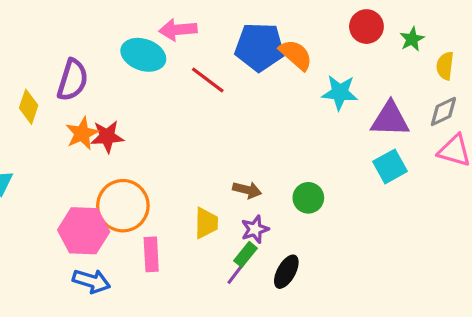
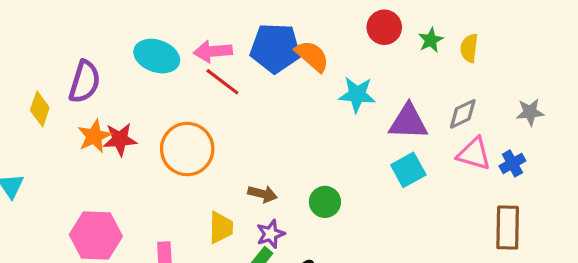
pink arrow: (178, 30) -> (213, 51), moved
yellow semicircle: (445, 66) -> (469, 48), moved
orange circle: (123, 206) -> (187, 149), moved

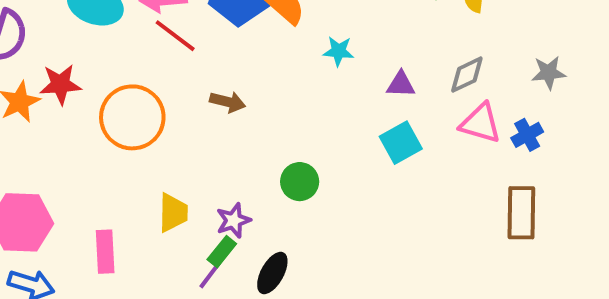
cyan star: (357, 95) -> (339, 51), size x0.7
purple triangle: (408, 122) -> (401, 84), size x0.6
red star: (120, 139) -> (60, 84), moved
brown arrow: (262, 194) -> (228, 102), moved

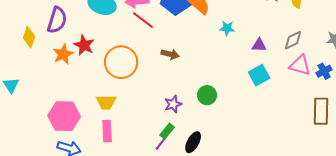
red star: (60, 84) -> (84, 45), turned 30
yellow trapezoid: (173, 213) -> (106, 102), moved, turned 90
purple star: (233, 220) -> (173, 104), moved

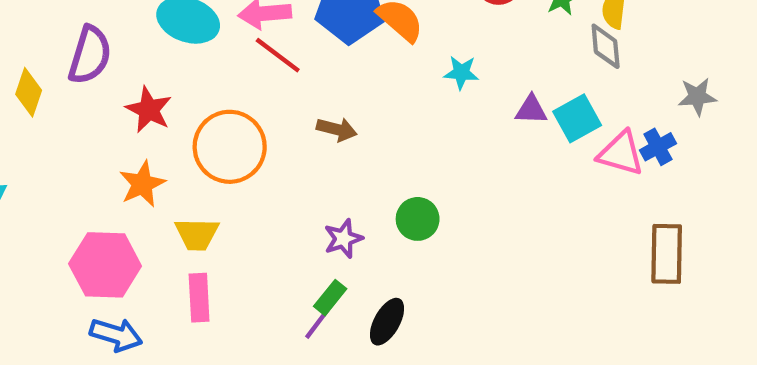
gray diamond: (293, 40) -> (606, 46), moved, turned -70
orange star: (63, 54) -> (142, 184), moved
blue cross: (324, 71) -> (658, 147), moved
cyan square: (259, 75) -> (577, 118), moved

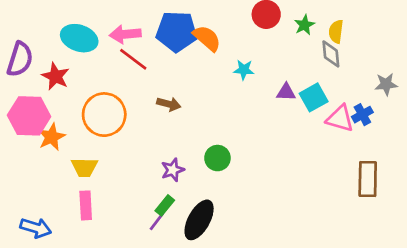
red star: (149, 110) -> (55, 76), moved
pink hexagon: (105, 265) -> (29, 116), moved
black ellipse: (387, 322) -> (199, 220), size x1.4

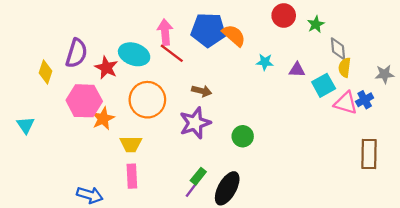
yellow semicircle: (336, 32) -> (345, 68), moved
pink arrow: (125, 34) -> (165, 32), turned 90
cyan ellipse: (79, 38) -> (134, 54), moved
purple triangle: (286, 92) -> (297, 70), moved
purple star: (173, 170) -> (195, 123), moved, size x1.6

